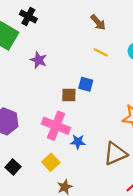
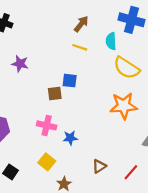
brown arrow: (98, 22) -> (81, 24), moved, turned -91
pink cross: (56, 126) -> (47, 125), size x0.7
brown triangle: (115, 154) -> (99, 166), moved, size x0.6

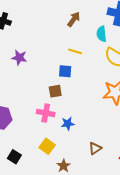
yellow line: (80, 47) -> (75, 51), moved
brown square: (55, 94) -> (55, 91), moved

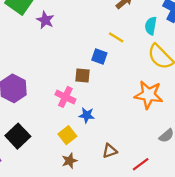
purple star: (19, 58) -> (45, 20), moved
yellow square: (47, 146) -> (67, 135), moved
black square: (14, 157) -> (18, 136), size x1.5

